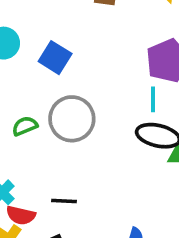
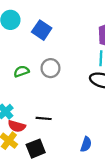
gray circle: (72, 119) -> (50, 68), size x0.7

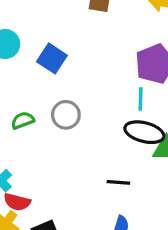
black line: (44, 118) -> (118, 182), moved

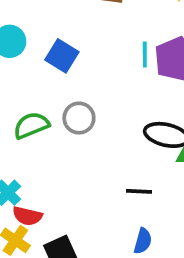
cyan line: (141, 99) -> (145, 55), moved
green semicircle: (23, 120) -> (31, 125), size x1.4

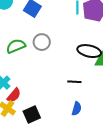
red semicircle: (27, 216) -> (14, 95), turned -63

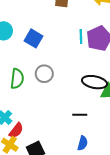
green semicircle: (16, 46) -> (17, 79), turned 120

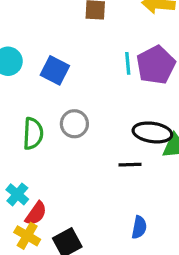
black line: (80, 115) -> (130, 165), moved

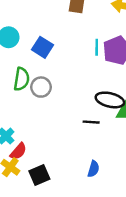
gray circle: (74, 124) -> (41, 87), moved
green semicircle: (33, 134) -> (22, 79), moved

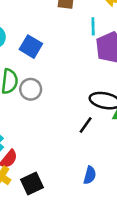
cyan line: (97, 47) -> (93, 26), moved
black line: (91, 122) -> (86, 125), turned -56

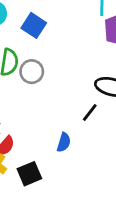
blue semicircle: (90, 175) -> (64, 142), moved

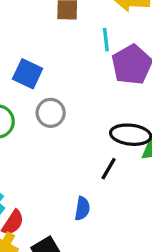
gray circle: (32, 72) -> (51, 113), moved

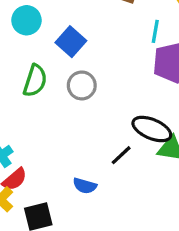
blue semicircle: (82, 209) -> (85, 186), turned 80

